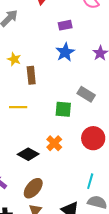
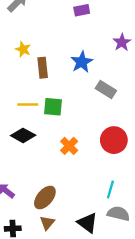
blue star: (65, 52) -> (82, 62), moved
green square: (63, 109) -> (53, 107), moved
black diamond: (28, 154) -> (23, 135), moved

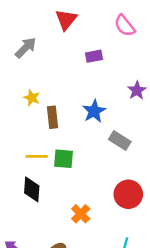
black diamond: (23, 135) -> (32, 189), turned 65
orange cross: (69, 146) -> (81, 214), moved

